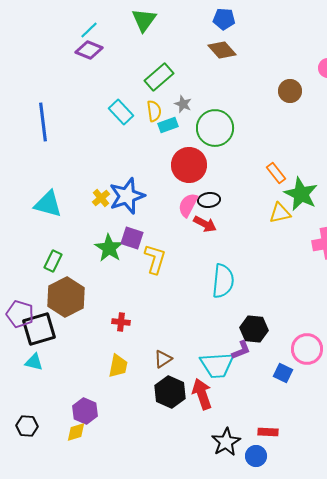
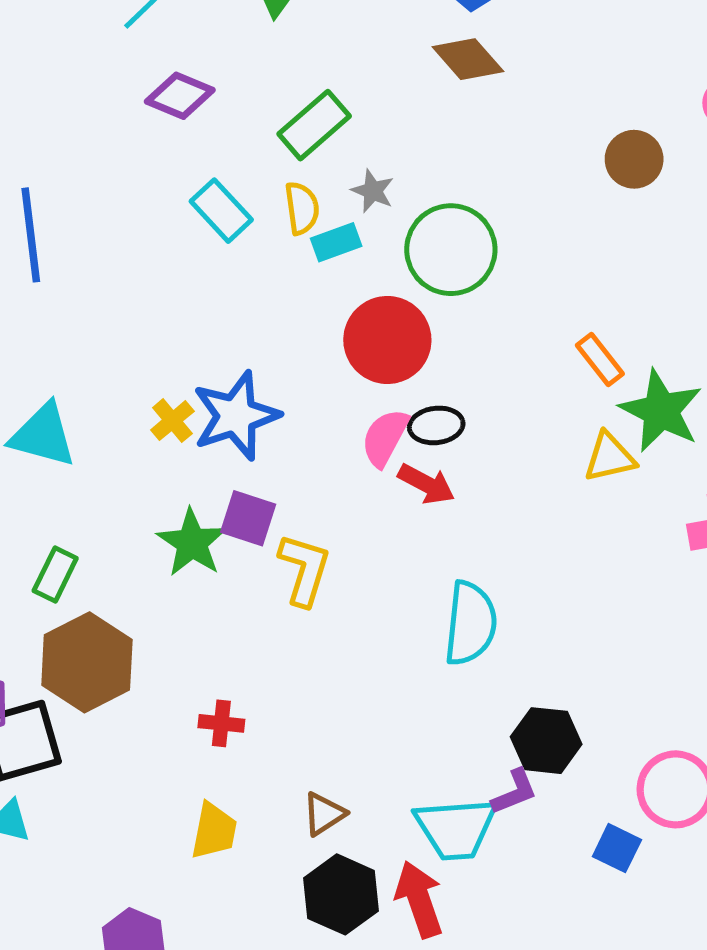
purple diamond: (89, 50) -> (180, 96), moved

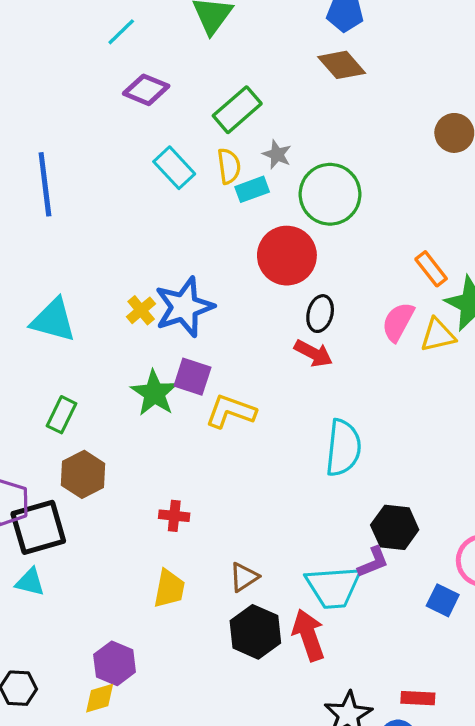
black ellipse: (436, 425) -> (320, 314), turned -68
pink semicircle: (385, 438) -> (398, 322), moved
yellow L-shape: (304, 570) -> (231, 411), turned -87
brown hexagon: (87, 662) -> (83, 474), size x0.7

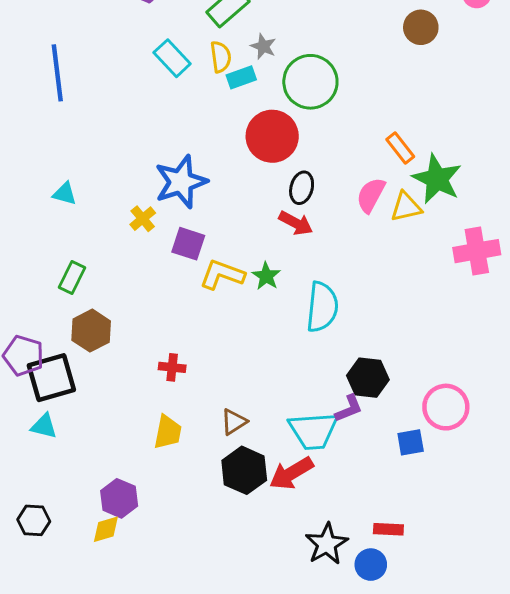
yellow cross: (141, 310) -> (143, 219), moved
cyan triangle: (53, 320) -> (65, 194), size x0.6
green star: (154, 393) -> (266, 276), moved, size x0.7
blue square: (443, 600) -> (411, 442), turned -36
red arrow: (308, 635) -> (291, 473), turned -102

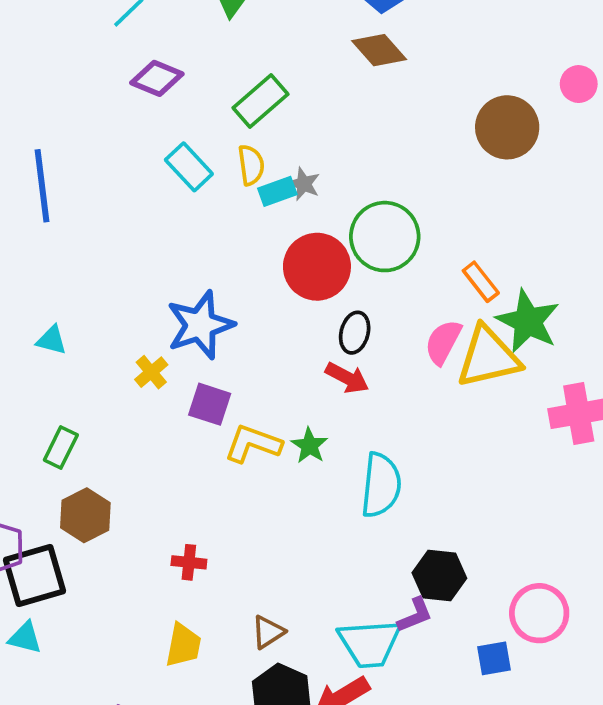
brown circle: (421, 27) -> (507, 127), size x1.4
gray star: (263, 46) -> (304, 184), moved
green circle: (310, 82) -> (385, 237), moved
yellow triangle: (406, 207) -> (488, 357), size x1.6

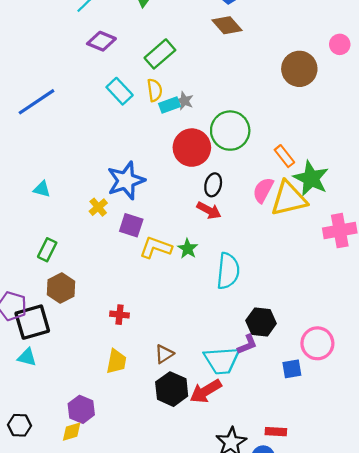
blue line: (42, 186) -> (37, 102), turned 63

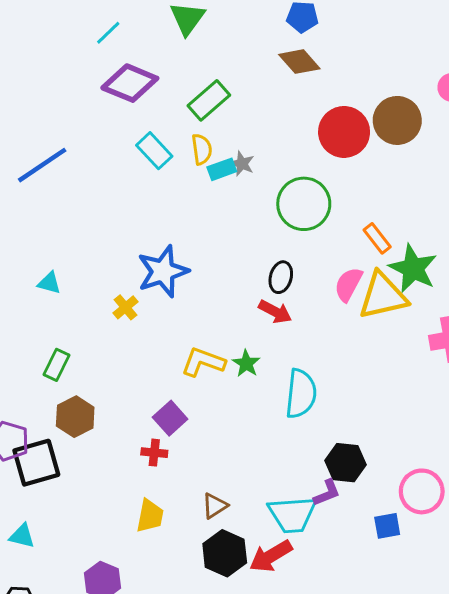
purple diamond: (101, 41) -> (130, 83), size x1.4
red circle: (192, 148) -> (344, 132), moved
purple square: (131, 225) -> (170, 418), moved, turned 30
cyan triangle: (27, 357) -> (22, 536), moved

